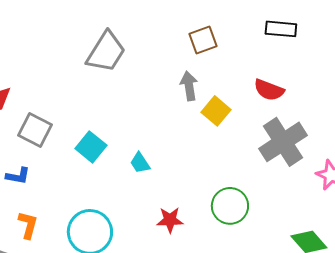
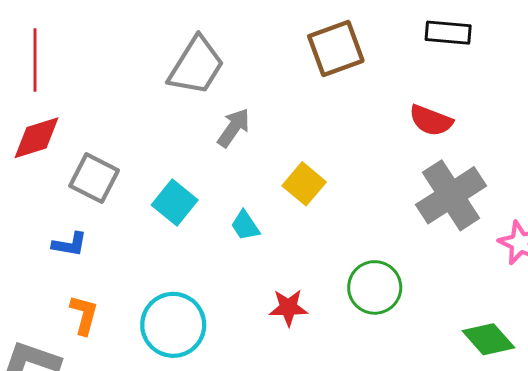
brown square: (203, 40) -> (336, 49), size x1.4
gray arrow: (189, 86) -> (234, 128), moved, turned 44
yellow square: (216, 111) -> (304, 184), moved

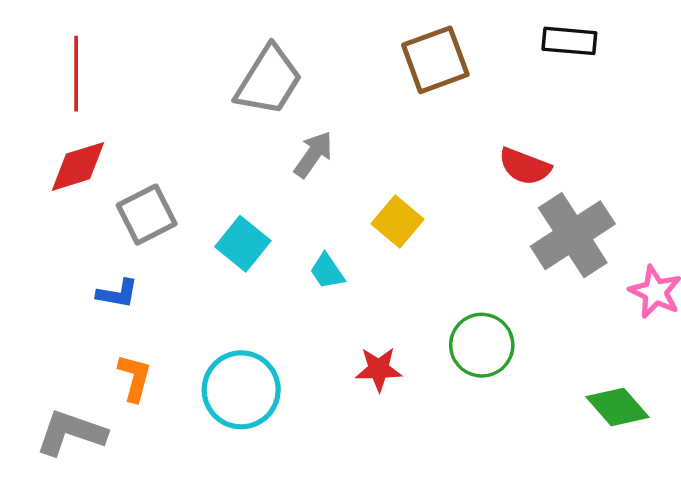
red semicircle: (431, 120) -> (525, 166), moved
gray square: (94, 178) -> (147, 215), turned 36

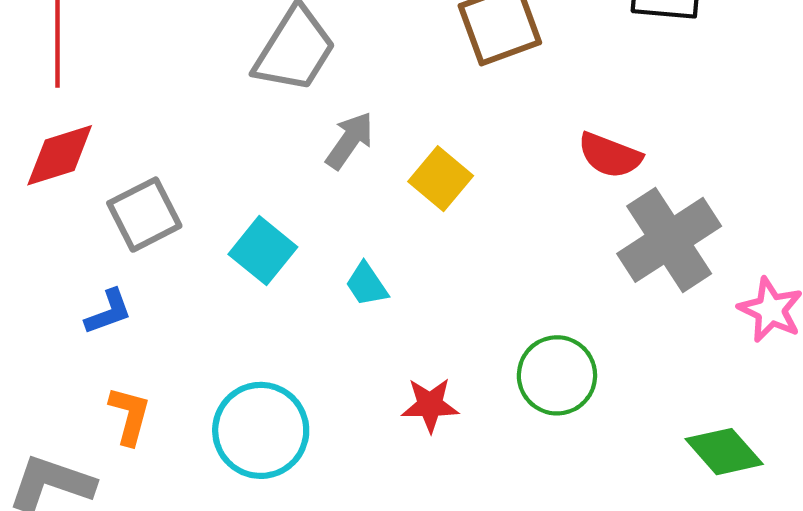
yellow square: (398, 221) -> (441, 179), moved
blue L-shape: (117, 294) -> (108, 312), turned -30

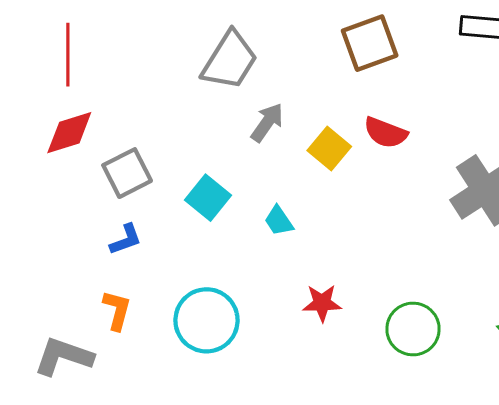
red semicircle: (610, 155) -> (386, 133), moved
blue L-shape: (108, 312) -> (126, 239), moved
green circle: (557, 375) -> (413, 329), moved

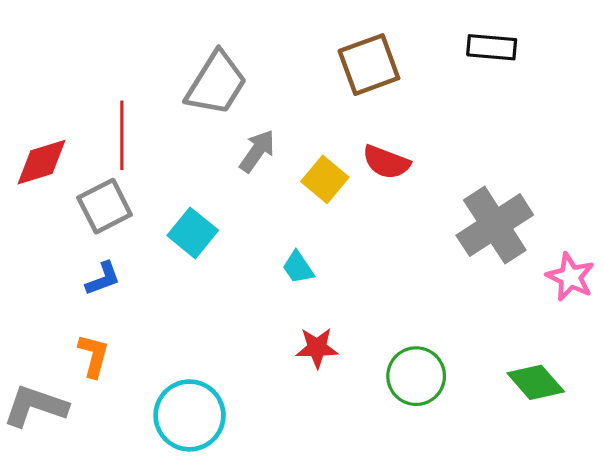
red line: (68, 55) -> (122, 135), moved
cyan trapezoid: (279, 221) -> (298, 268), moved
cyan circle: (206, 320) -> (190, 415), moved

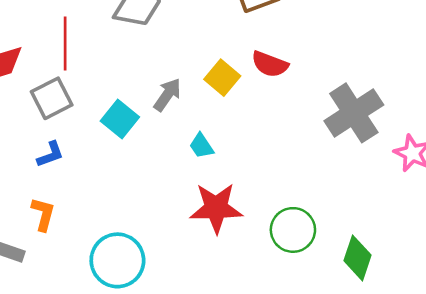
gray arrow: (257, 151) -> (167, 95), moved
red star: (317, 348) -> (216, 208), size x1.6
green diamond: (536, 382) -> (358, 258), moved, turned 60

